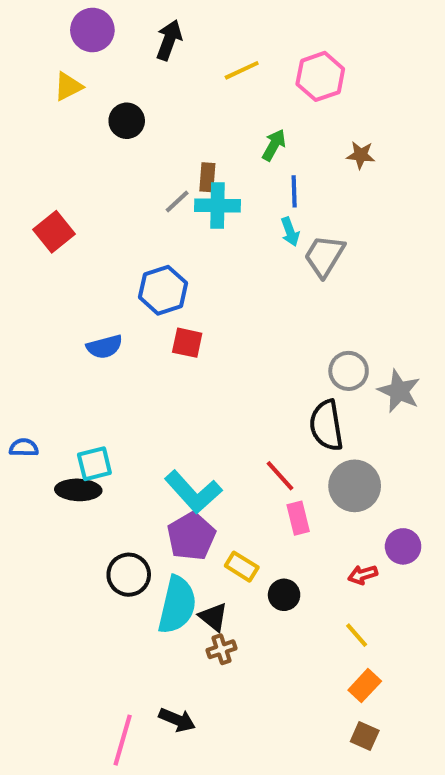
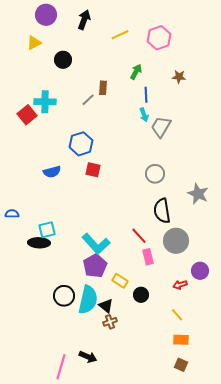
cyan cross: (217, 205) -> (45, 102), moved
gray circle: (349, 371) -> (155, 174), moved
blue semicircle: (24, 448) -> (12, 214), moved
black circle: (129, 575) -> (64, 296), moved
orange rectangle: (365, 686) -> (181, 340), turned 49

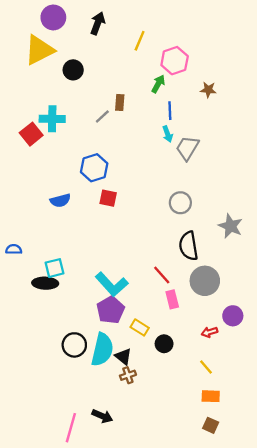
yellow line: (120, 35) -> (140, 41), turned -42
pink hexagon: (159, 38) -> (175, 61), moved
yellow triangle: (34, 43) -> (39, 50), size x1.8

